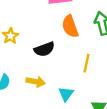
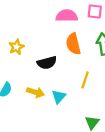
cyan triangle: (66, 94) -> (59, 97), moved

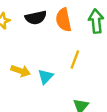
black semicircle: (47, 63) -> (36, 18), moved

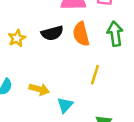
cyan triangle: (46, 77) -> (65, 105), moved

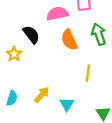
black semicircle: (52, 33) -> (31, 35), moved, turned -102
yellow arrow: (39, 89) -> (42, 95), turned -54

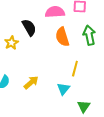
cyan triangle: (67, 104) -> (63, 89), moved

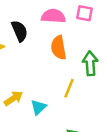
green arrow: (89, 35) -> (90, 63), moved
cyan triangle: (63, 89) -> (38, 107), moved

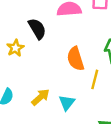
orange semicircle: (59, 48) -> (75, 59), moved

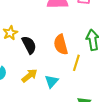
black semicircle: (37, 29) -> (29, 45), moved

